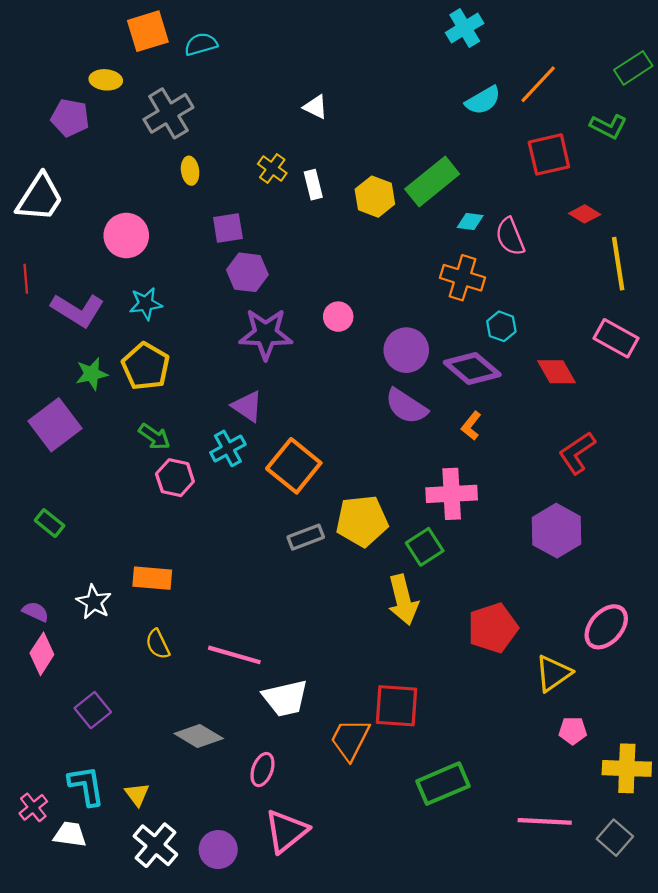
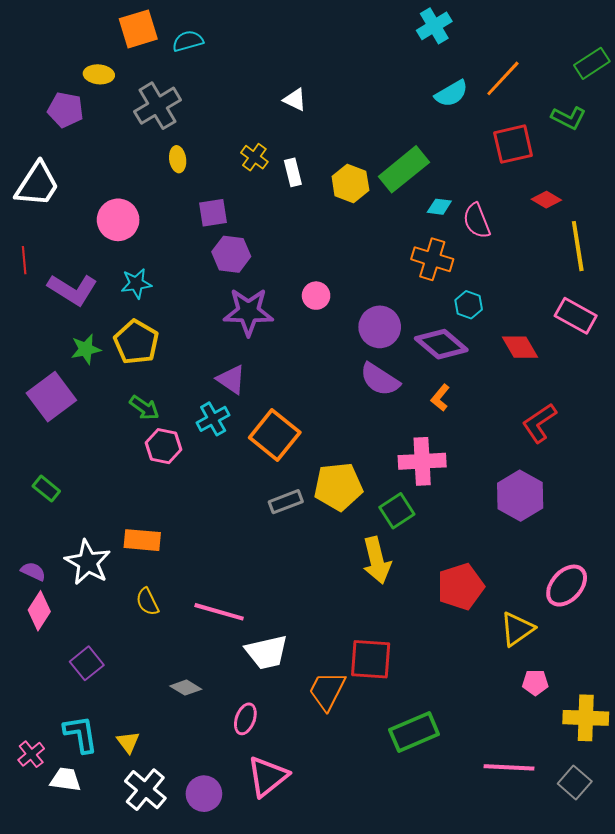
white star: (94, 602) -> (88, 562), size x1.4
gray diamond: (199, 736) -> (186, 688), size x0.7

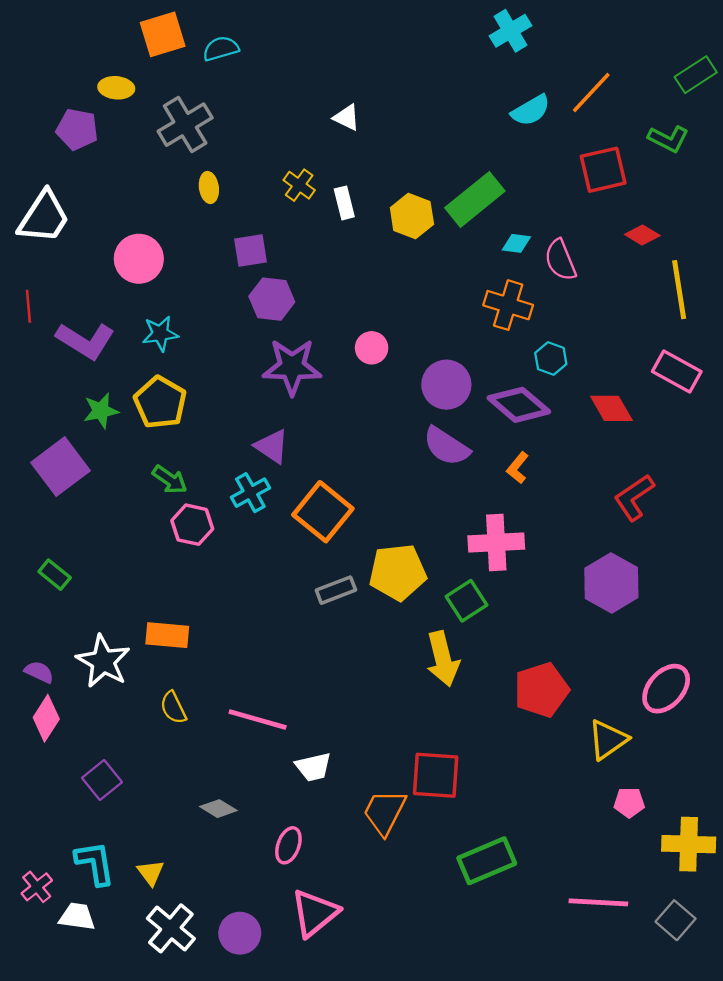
white trapezoid: (267, 652) -> (313, 767), size x0.7

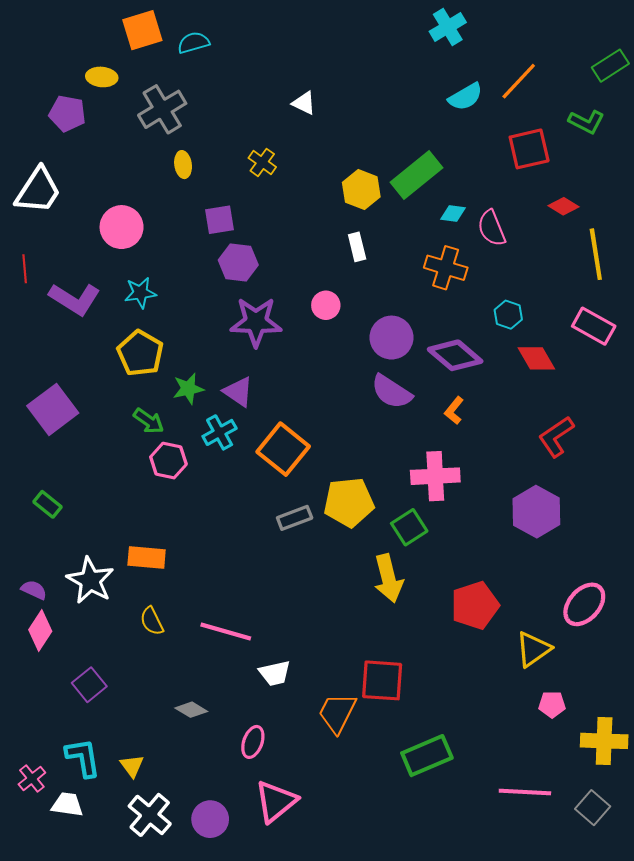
white rectangle: (344, 203) -> (357, 247), moved
cyan hexagon: (551, 358) -> (508, 315), moved
green star: (101, 411) -> (188, 389), moved

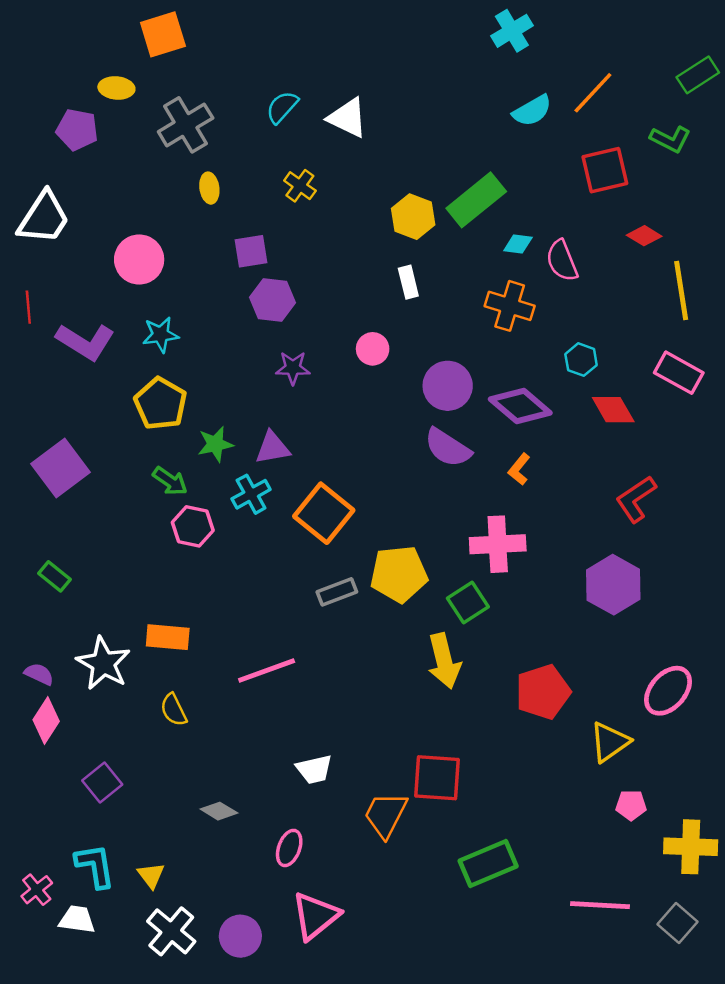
cyan semicircle: (193, 43) -> (282, 107), moved, turned -32
white triangle: (304, 103) -> (348, 118), size x1.5
purple star: (256, 322) -> (293, 368), size x0.6
purple triangle: (238, 392) -> (273, 448), turned -44
pink line: (226, 631) -> (267, 670), moved, turned -36

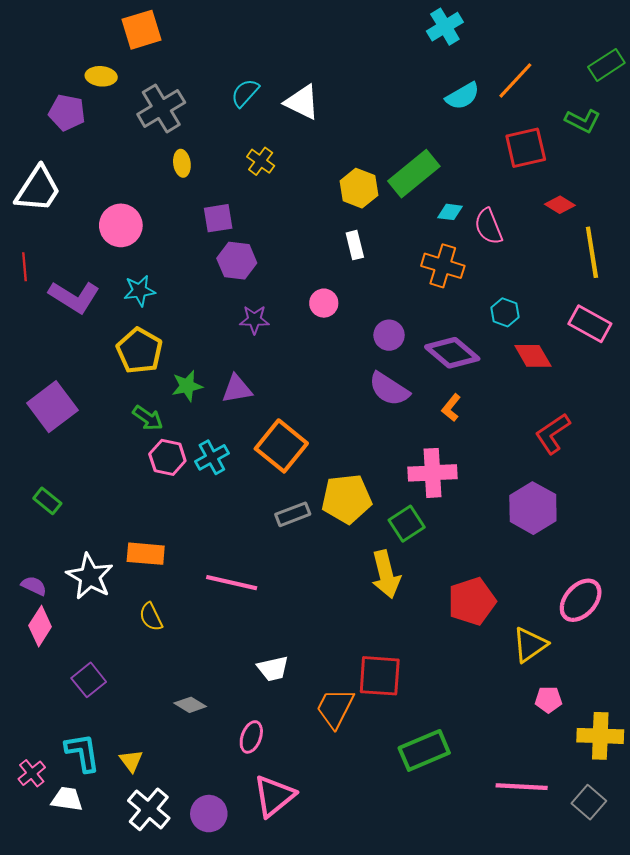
purple circle: (448, 386) -> (389, 335), size x0.7
cyan cross: (251, 494) -> (212, 457), moved
pink line: (267, 670) -> (232, 583), turned 33

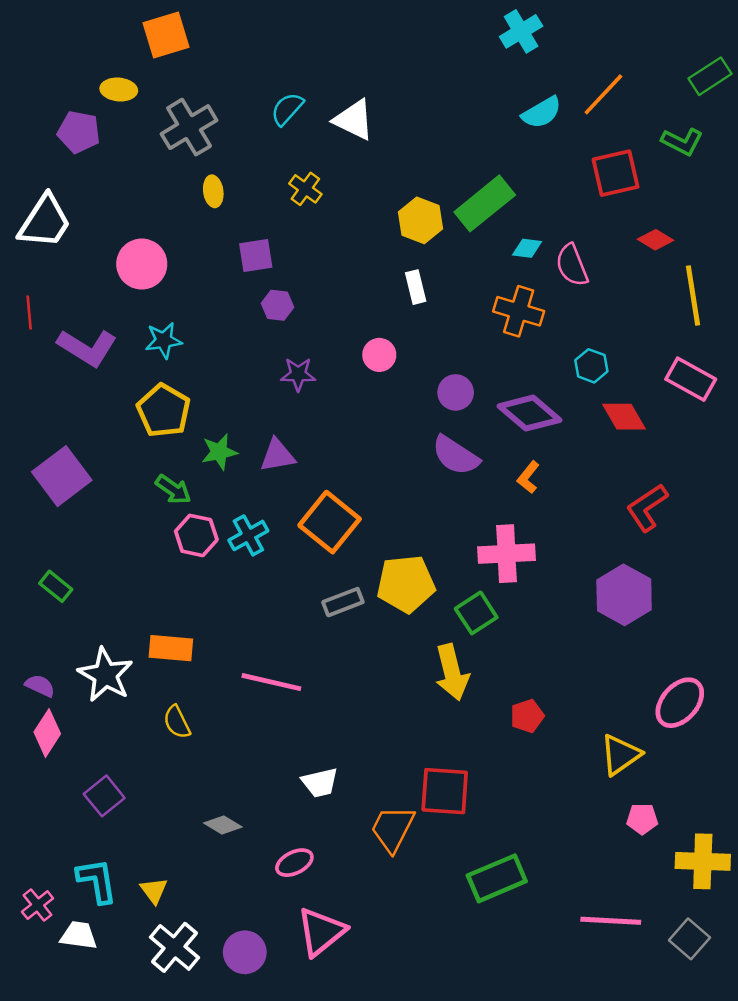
purple hexagon: (237, 261) -> (277, 305), size x0.7
red pentagon: (472, 601) -> (527, 716), moved, size x0.6
pink ellipse: (251, 737) -> (294, 863), turned 44

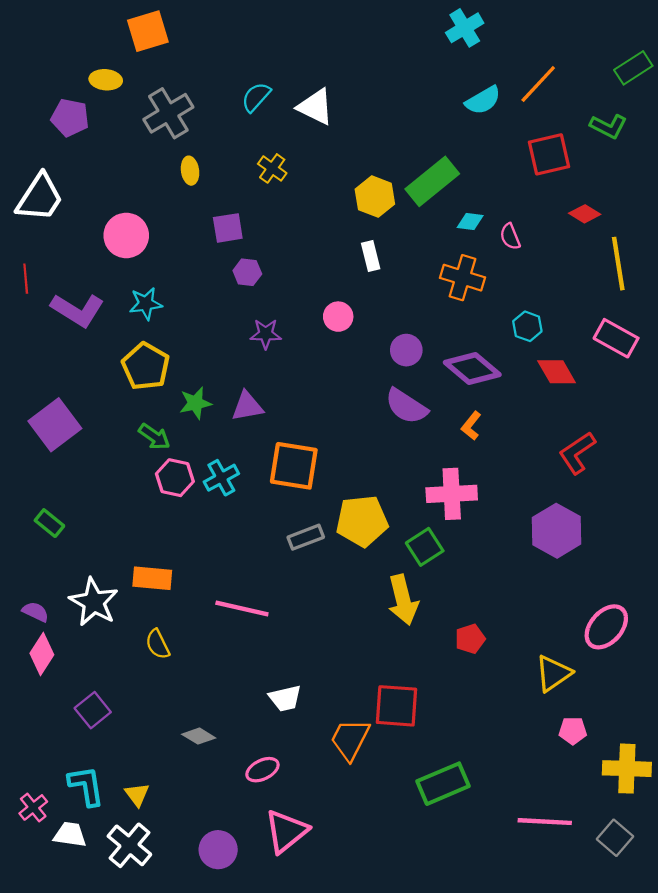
pink semicircle: (572, 265) -> (510, 237), size x0.7
orange square: (330, 522) -> (294, 466), turned -30
white cross: (174, 947) -> (129, 845), moved

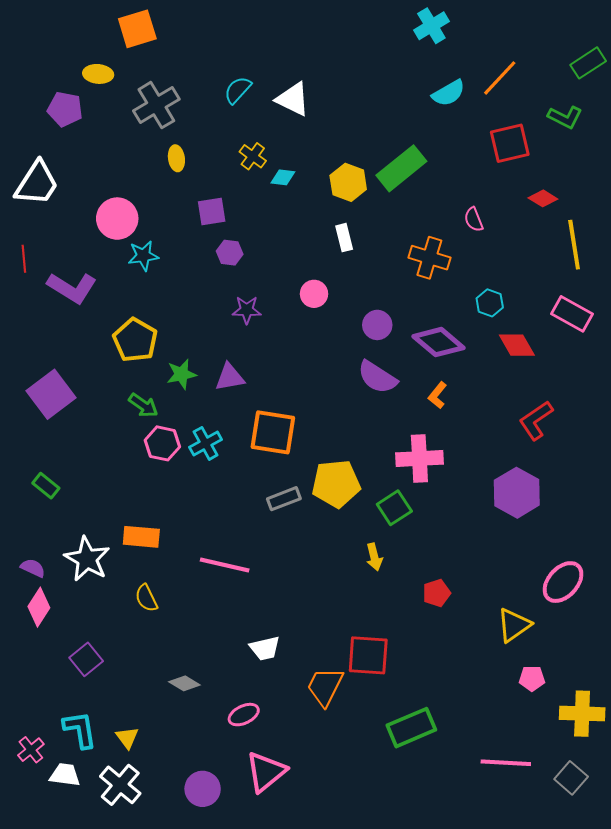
cyan diamond: (470, 221) -> (283, 177), moved
cyan star: (146, 304) -> (143, 256), moved
yellow arrow: (403, 600) -> (374, 557), size x0.6

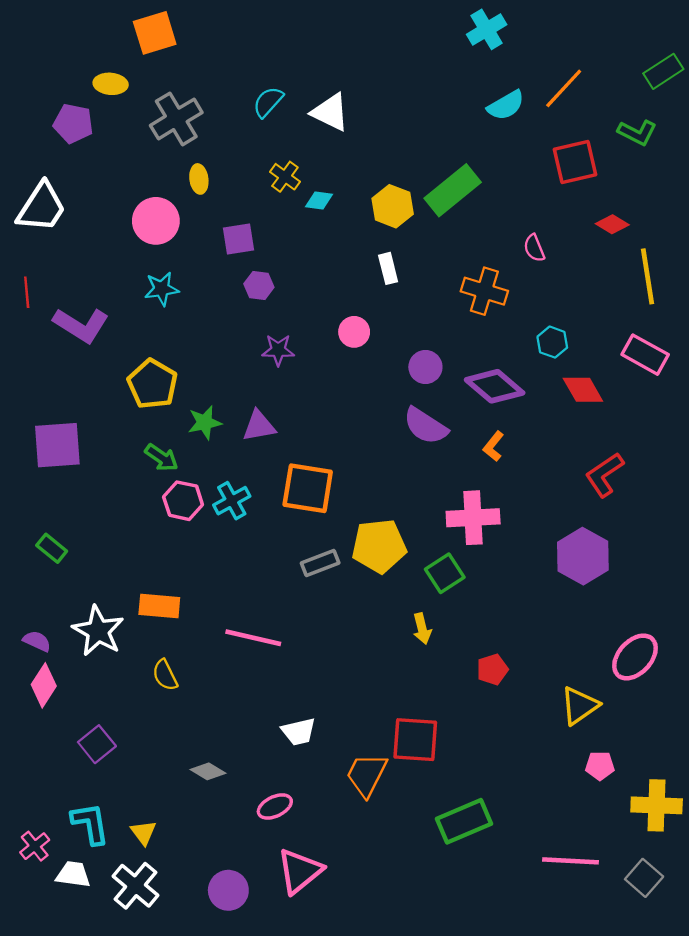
pink circle: (117, 219) -> (156, 221), moved
purple square: (51, 394) -> (57, 445), turned 33

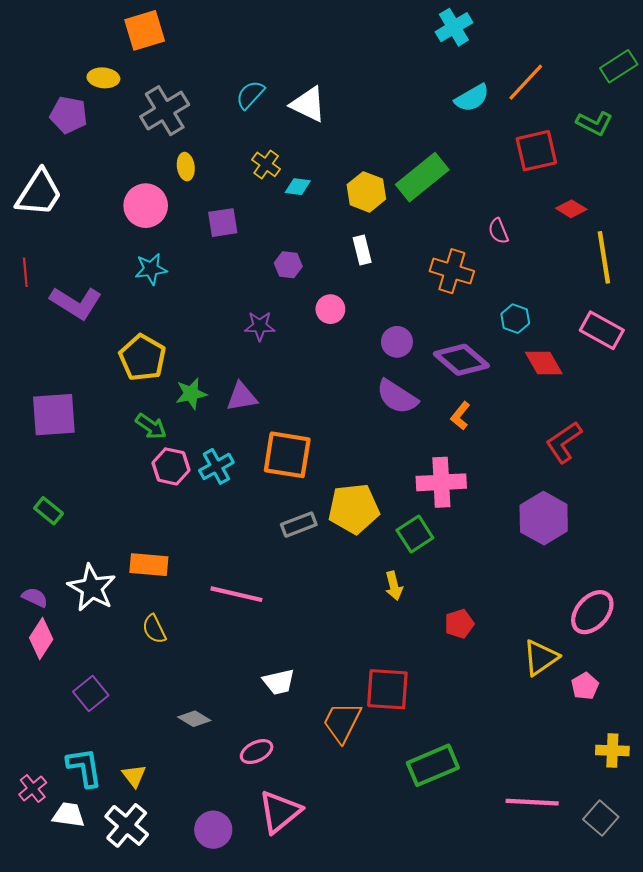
purple hexagon: (259, 285) -> (288, 265), moved
pink pentagon: (600, 766) -> (585, 686), moved, turned -30
yellow cross: (657, 805) -> (612, 750), size x0.7

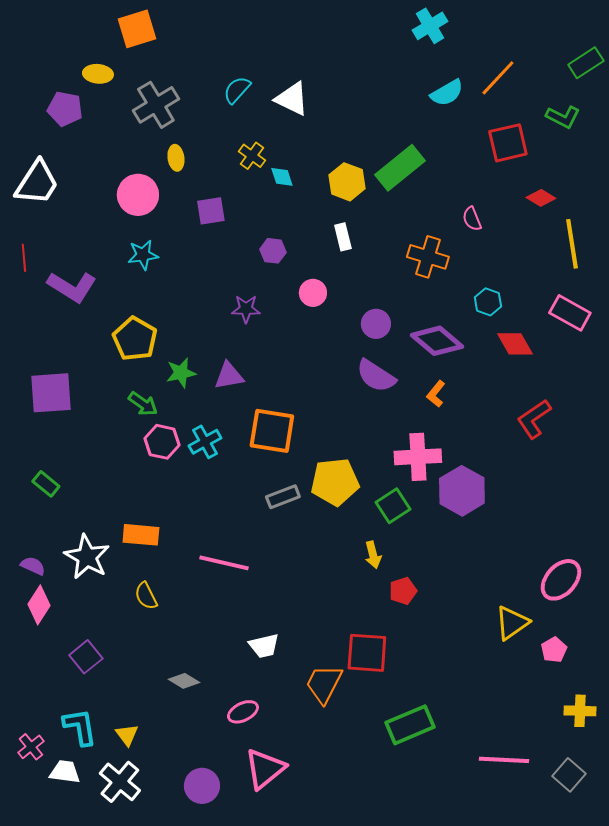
cyan diamond: (298, 187) -> (282, 177), turned 65
purple hexagon: (544, 518) -> (462, 491), moved
red pentagon: (459, 624) -> (403, 591), moved

